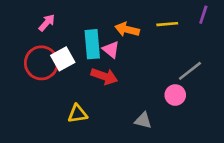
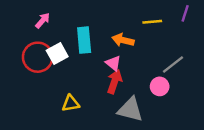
orange arrow: (127, 29) -> (123, 40), moved
pink triangle: (111, 50) -> (113, 63), moved
red arrow: (104, 76) -> (114, 82), moved, turned -90
gray triangle: (143, 120) -> (130, 110), size x1.6

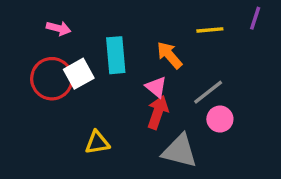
pink arrow: (43, 21) -> (59, 28), turned 63
orange arrow: (123, 40) -> (169, 55), turned 35
gray line: (173, 64) -> (208, 92), moved

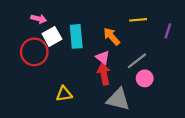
purple line: (255, 18) -> (168, 31), moved
white square: (79, 74) -> (52, 36), moved
red arrow: (158, 112) -> (104, 74), turned -30

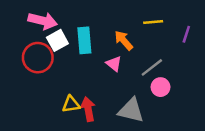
pink arrow: (39, 19) -> (43, 21), size x1.6
red arrow: (104, 74) -> (88, 109), moved

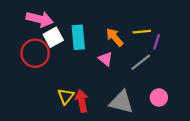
yellow line: (153, 22) -> (142, 32), moved
purple line: (186, 34) -> (157, 42), moved
pink circle: (161, 87) -> (159, 97), moved
yellow triangle: (71, 104) -> (66, 96), turned -42

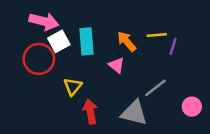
gray line: (141, 62) -> (155, 88), moved
yellow triangle: (66, 96) -> (73, 87), moved
pink circle: (159, 97) -> (192, 107), moved

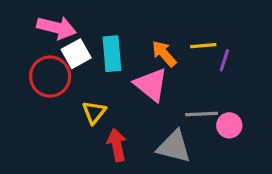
pink triangle: (117, 65) -> (151, 85), size x1.6
gray line: (155, 88) -> (202, 114), turned 35
pink circle: (192, 107) -> (229, 125), moved

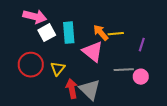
yellow line: (203, 46) -> (116, 34), moved
purple line: (224, 60) -> (142, 45), moved
red circle: (50, 77) -> (31, 65), moved
gray triangle: (174, 147) -> (90, 90), moved, turned 30

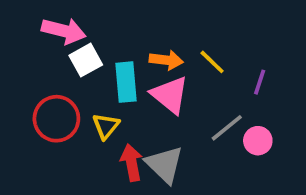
cyan rectangle: (69, 33) -> (126, 82), moved
orange arrow: (101, 33) -> (166, 60), moved, turned 138
yellow line: (116, 34) -> (212, 62), turned 49
gray line: (124, 70) -> (227, 128), turned -36

